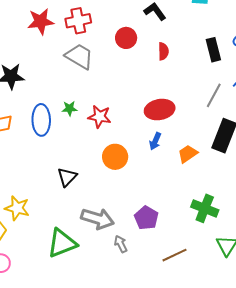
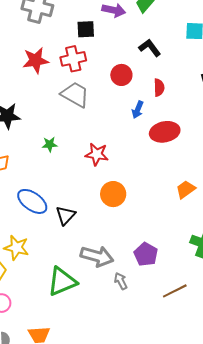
green star: (70, 108) -> (50, 144), moved
red ellipse: (160, 110) -> (165, 132), moved
blue ellipse: (41, 120) -> (32, 201), moved, turned -52
blue arrow: (155, 141) -> (138, 110), moved

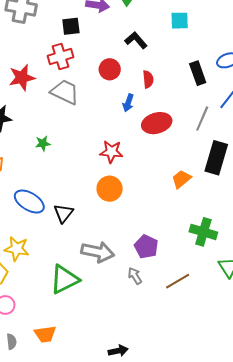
red star: (36, 60) -> (22, 78), moved
red star: (97, 154) -> (111, 152), moved
gray arrow: (121, 281) -> (135, 276), moved

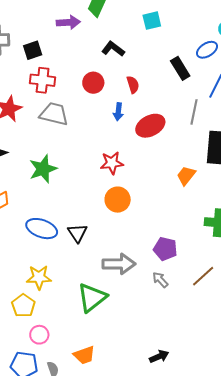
black square: (71, 26) -> (33, 50), moved
red cross: (61, 56) -> (43, 80), turned 35
green star: (43, 143) -> (43, 169), size x1.8

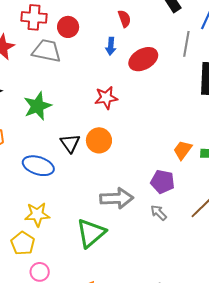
red circle: (93, 83) -> (68, 27), moved
orange trapezoid: (186, 175) -> (183, 150), moved
orange circle: (118, 200) -> (99, 140), moved
black triangle: (78, 233) -> (70, 143), moved

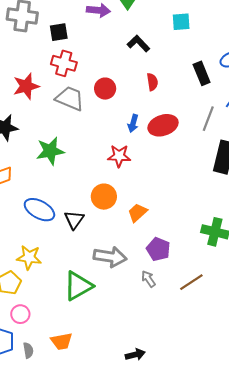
red circle: (68, 27) -> (105, 89), moved
blue arrow: (111, 46) -> (133, 123), moved
black triangle: (70, 143) -> (74, 220), moved
orange trapezoid: (183, 150) -> (137, 213), moved

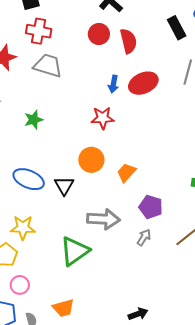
red semicircle: (152, 82) -> (128, 41), size x1.4
red circle: (105, 89) -> (99, 34), moved
green star: (50, 151) -> (34, 120), size x0.7
gray arrow: (148, 279) -> (144, 237), turned 72

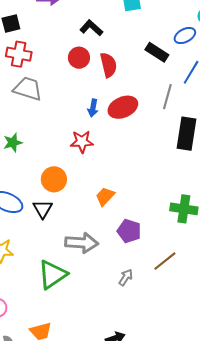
black rectangle: (177, 28) -> (157, 52), turned -30
orange circle: (91, 160) -> (54, 179), moved
gray arrow: (144, 237) -> (126, 277), moved

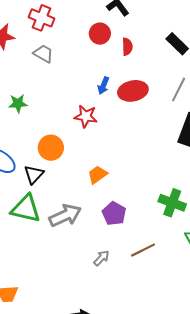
red semicircle: (108, 65) -> (127, 47), size x0.7
gray trapezoid: (28, 89) -> (43, 54), size x0.7
gray arrow: (82, 243) -> (65, 215), turned -40
green triangle: (52, 275) -> (26, 209), moved, turned 36

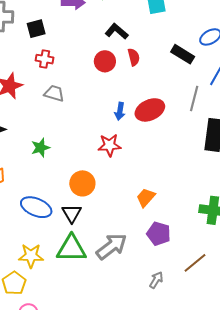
red cross: (41, 18) -> (45, 59), size x0.7
red semicircle: (127, 47) -> (134, 57), moved
orange trapezoid: (97, 175) -> (146, 198), moved

